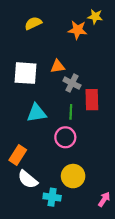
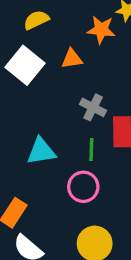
orange triangle: (58, 66) -> (72, 59), moved
white square: (25, 73) -> (25, 65), moved, turned 35

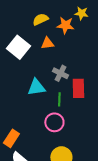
yellow semicircle: (36, 20) -> (40, 19), moved
cyan triangle: (41, 151) -> (36, 87), moved

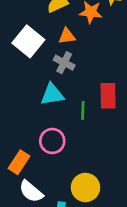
gray cross: (60, 73) -> (64, 63), moved
pink circle: (54, 122) -> (52, 141), moved

